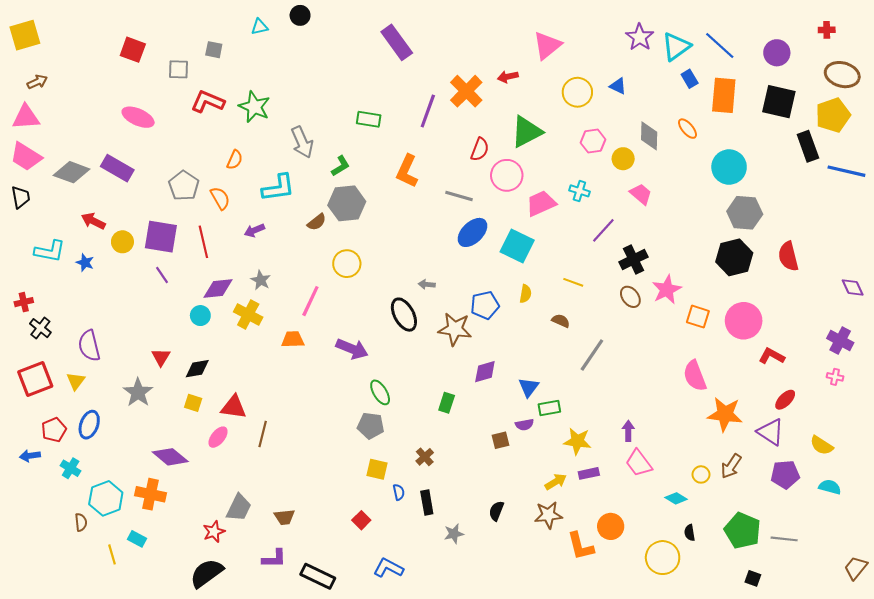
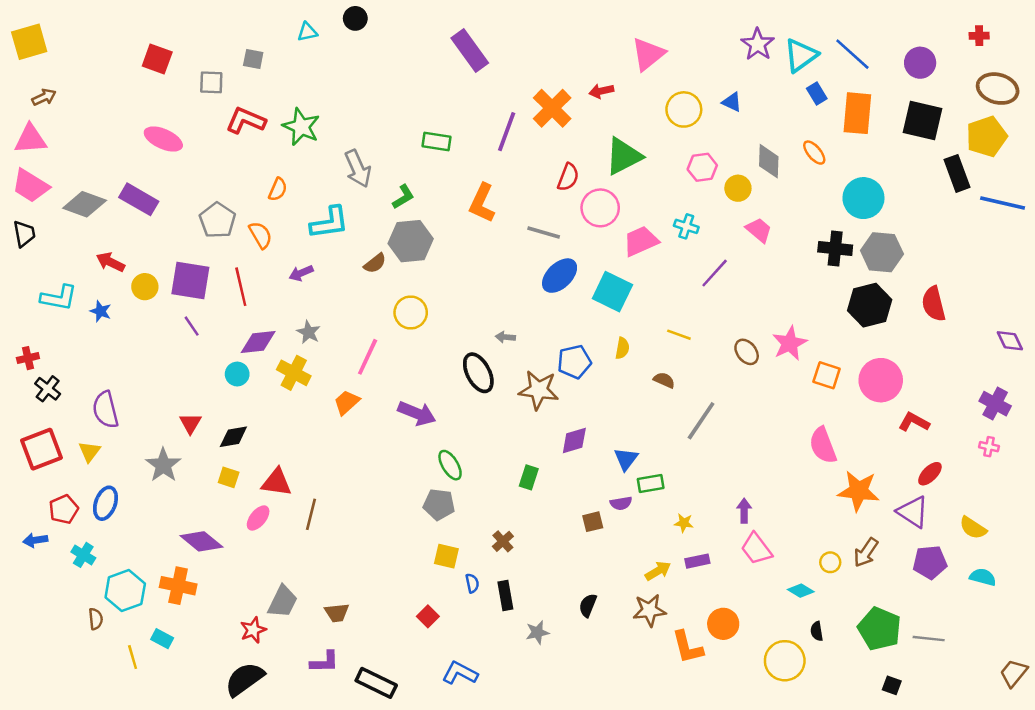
black cross: (633, 259) -> (835, 249), moved, turned 32
orange trapezoid: (293, 339) -> (347, 402), turned -40
yellow star: (577, 441) -> (684, 523), size x0.6

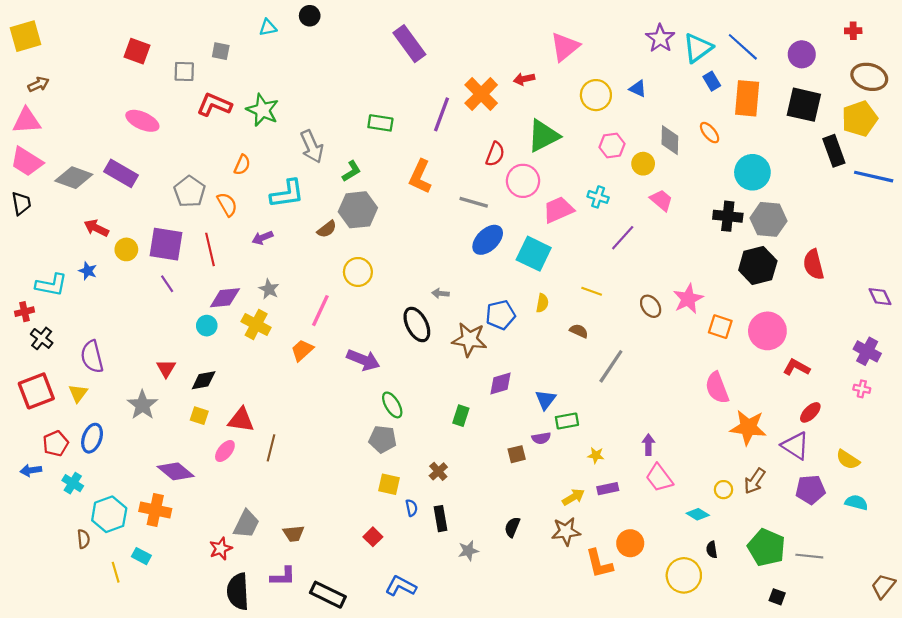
cyan L-shape: (59, 298) -> (51, 285), moved
black semicircle: (245, 679) -> (238, 591), moved, turned -57

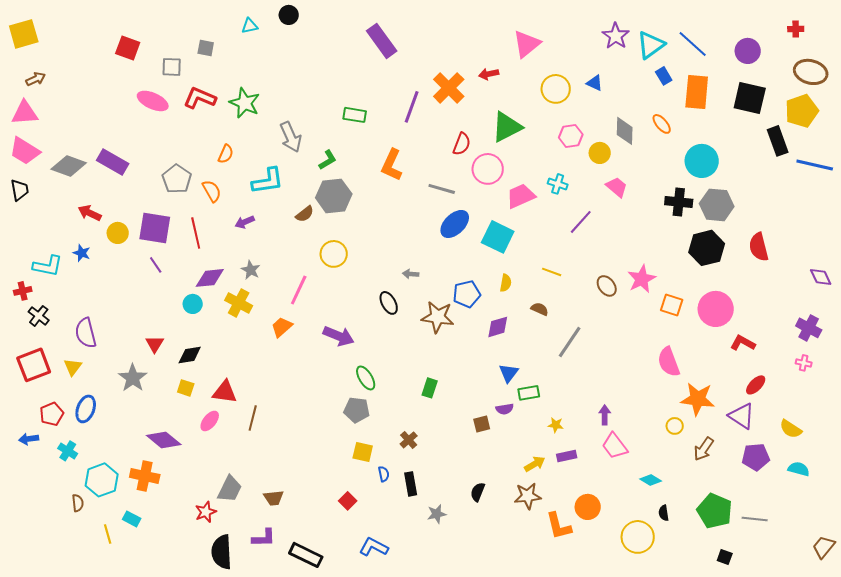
pink ellipse: (142, 121) -> (153, 101), moved
black ellipse: (417, 325) -> (389, 303), size x0.7
purple diamond: (500, 383) -> (498, 327), moved
yellow circle: (723, 490) -> (675, 426), moved

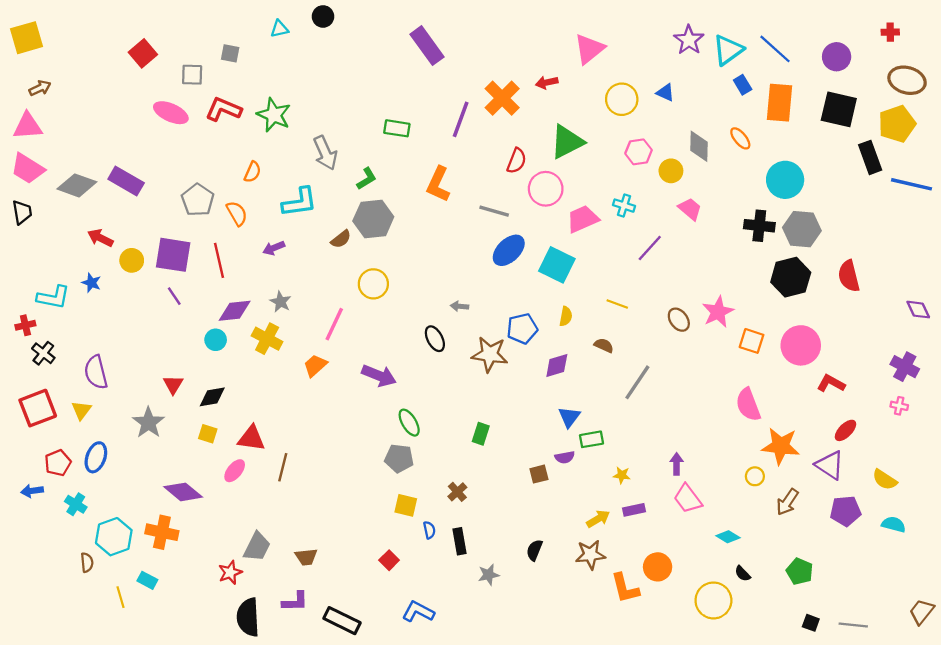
red square: (128, 48) -> (143, 53), turned 30
green pentagon: (715, 511) -> (800, 571), size x0.7
black semicircle: (664, 513) -> (743, 574), turned -35
gray line: (755, 519) -> (853, 625), moved

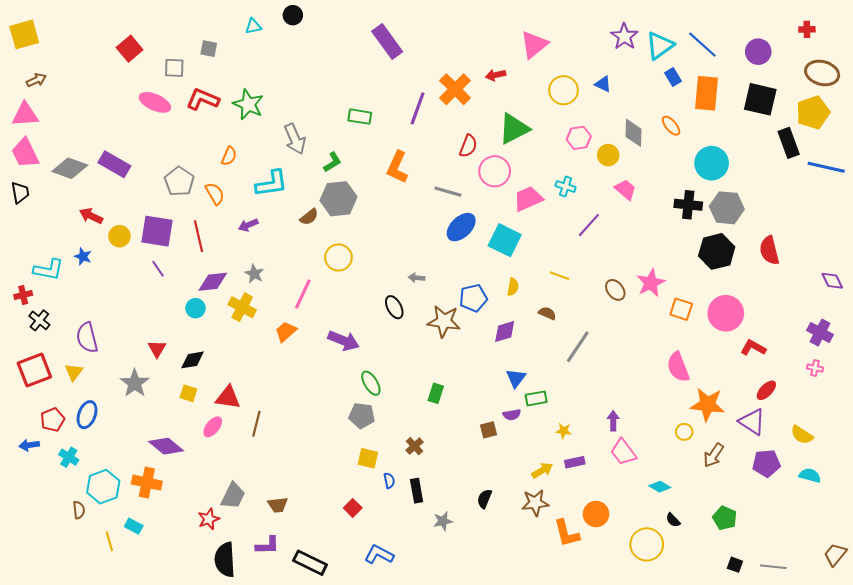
pink trapezoid: (28, 169) -> (25, 153), turned 32

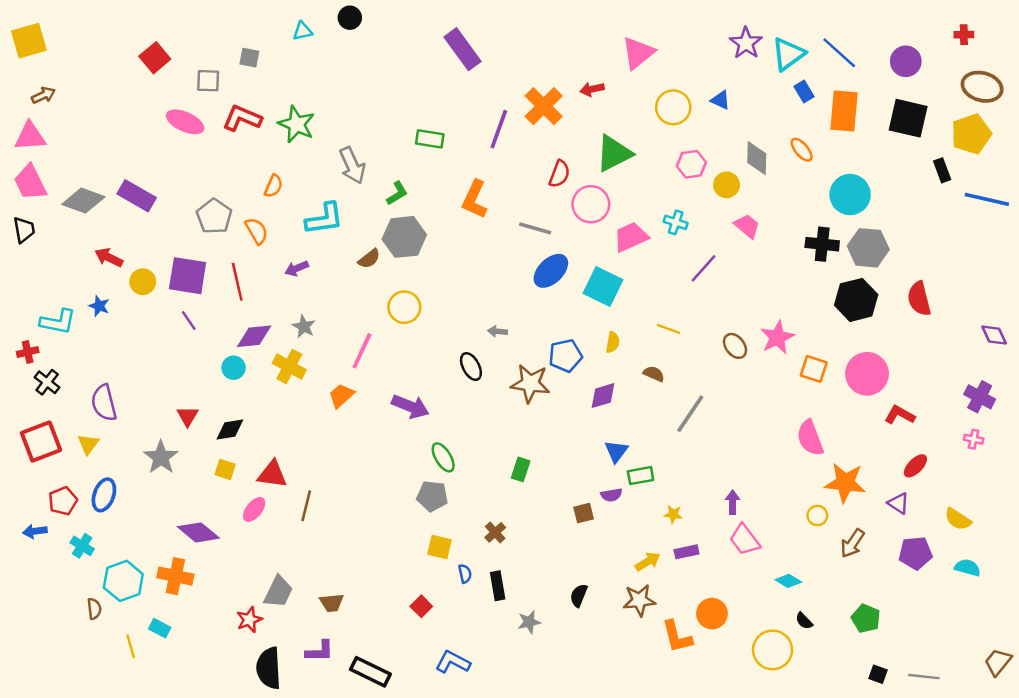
black rectangle: (789, 143) -> (942, 170), size x0.7
purple triangle: (752, 422) -> (899, 503), size x0.7

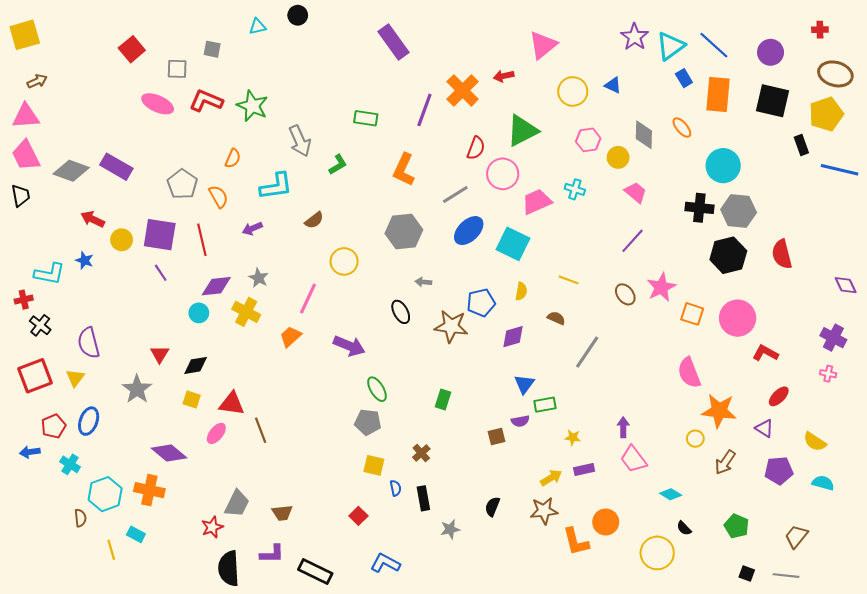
gray line: (535, 228) -> (455, 194), turned -48
gray hexagon: (404, 237) -> (404, 232), moved
purple line: (703, 268) -> (632, 241), moved
brown line: (306, 506) -> (261, 430), turned -35
brown trapezoid: (998, 662) -> (796, 536), moved

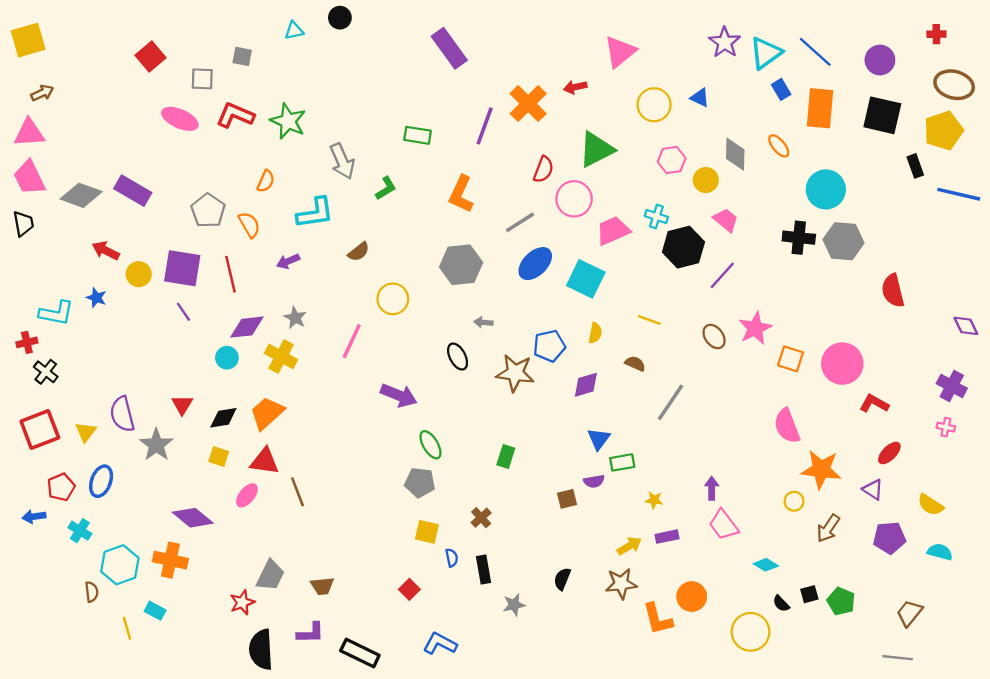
black hexagon: (728, 255) -> (683, 247), moved
orange trapezoid: (290, 337) -> (267, 413), moved, size x1.4
purple semicircle: (89, 343) -> (122, 414), moved
black square: (747, 574) -> (809, 594), moved, turned -35

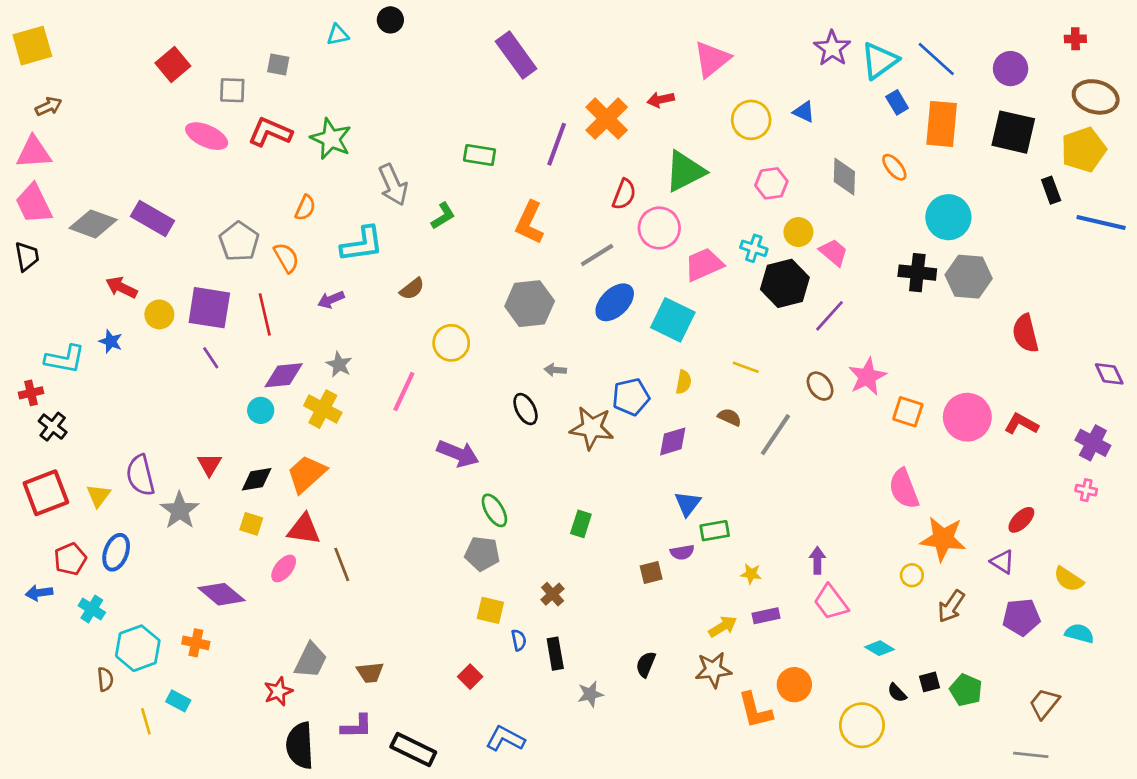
yellow circle: (706, 180) -> (798, 232), moved
gray line: (671, 402) -> (775, 435), moved
red L-shape: (874, 404) -> (1021, 424), moved
orange cross: (170, 560) -> (196, 643), size x0.7

